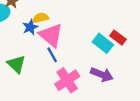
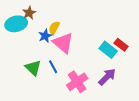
yellow semicircle: (41, 18) -> (54, 28), turned -48
blue line: (52, 55) -> (53, 67), moved
purple arrow: (102, 74) -> (107, 77), turned -66

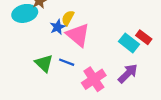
blue line: (53, 67) -> (67, 62), turned -40

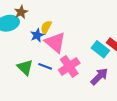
pink cross: (94, 79) -> (69, 66), moved

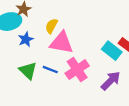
blue star: (37, 35) -> (26, 39), moved
pink triangle: (55, 42) -> (61, 43), turned -30

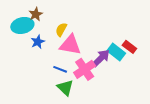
green triangle: (28, 71) -> (65, 88), moved
purple arrow: (111, 81) -> (101, 58), moved

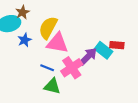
yellow semicircle: (61, 30) -> (48, 28), size x1.6
red rectangle: (129, 47) -> (117, 45), turned -32
green triangle: (65, 88) -> (52, 86), turned -30

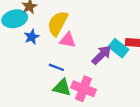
pink triangle: (57, 43) -> (68, 40), size x0.7
pink cross: (72, 68) -> (84, 89), moved, turned -35

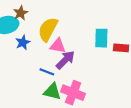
cyan rectangle: (118, 48) -> (101, 38), moved, turned 54
purple arrow: (102, 55) -> (65, 60), moved

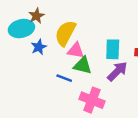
cyan rectangle: (101, 38) -> (113, 49), moved
purple arrow: (65, 60) -> (117, 71), moved
green triangle: (52, 92) -> (83, 65), moved

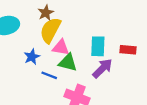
brown star: (36, 16) -> (46, 13), moved
blue star: (39, 47) -> (32, 57), moved

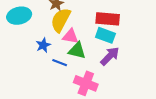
cyan rectangle: (98, 46) -> (105, 35), turned -72
red rectangle: (128, 50) -> (108, 19), moved, size x1.5

